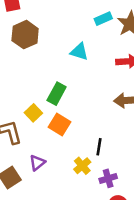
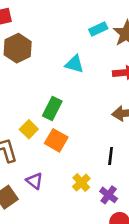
black line: (99, 147) -> (111, 156), moved
purple triangle: (37, 163) -> (34, 181), turned -42
purple cross: (108, 178) -> (109, 195), turned -35

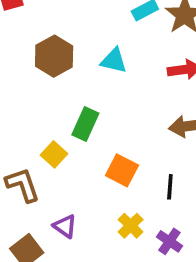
brown hexagon: (18, 48) -> (54, 56), moved
orange square: (56, 140) -> (122, 170), moved

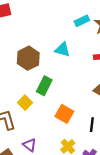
brown hexagon: (54, 56) -> (28, 58), moved

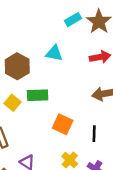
green rectangle: (44, 86) -> (38, 95), turned 66
yellow square: (25, 103) -> (13, 103), moved

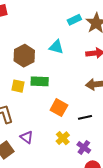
yellow square: (13, 103) -> (18, 86), turned -32
black line: (94, 134) -> (85, 117), turned 72

